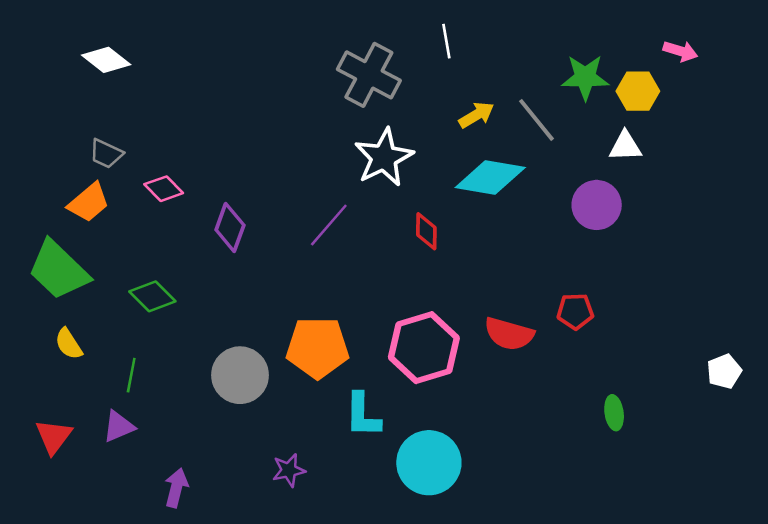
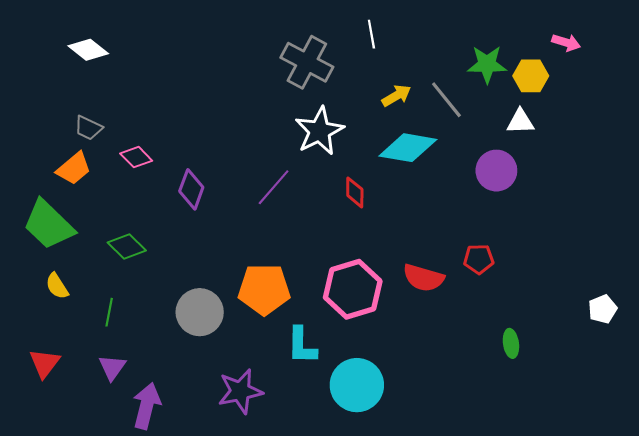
purple triangle: (119, 426) -> (112, 367), moved, turned -32
purple star: (289, 470) -> (240, 391), size x1.6
purple arrow: (176, 488) -> (147, 406), size x1.4

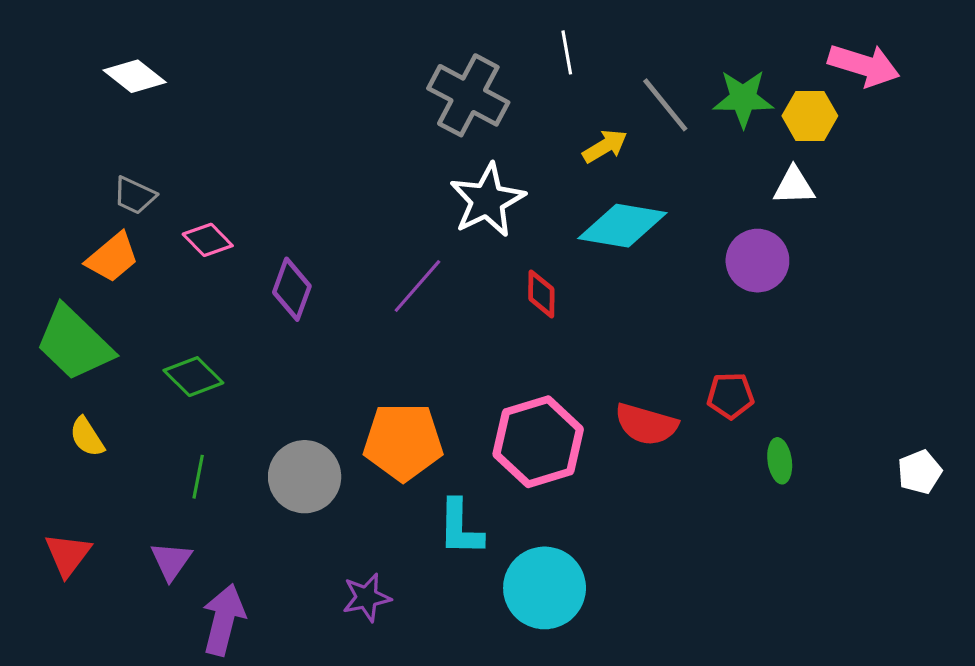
pink arrow: (566, 42) -> (864, 65), size x1.6
gray line: (446, 100) -> (665, 105), moved
green line: (109, 312) -> (198, 477), moved
green ellipse: (511, 343) -> (780, 461), moved
purple star: (240, 391) -> (367, 597), size x0.7

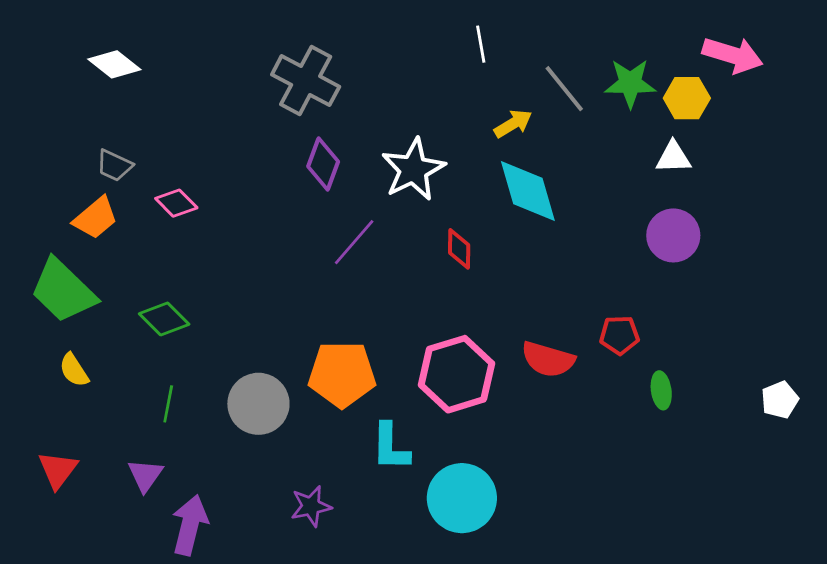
gray cross: (468, 95) -> (306, 81), moved
cyan diamond: (622, 226) -> (528, 191), turned 64
purple circle: (757, 261) -> (673, 235), moved
purple diamond: (292, 289) -> (323, 164), moved

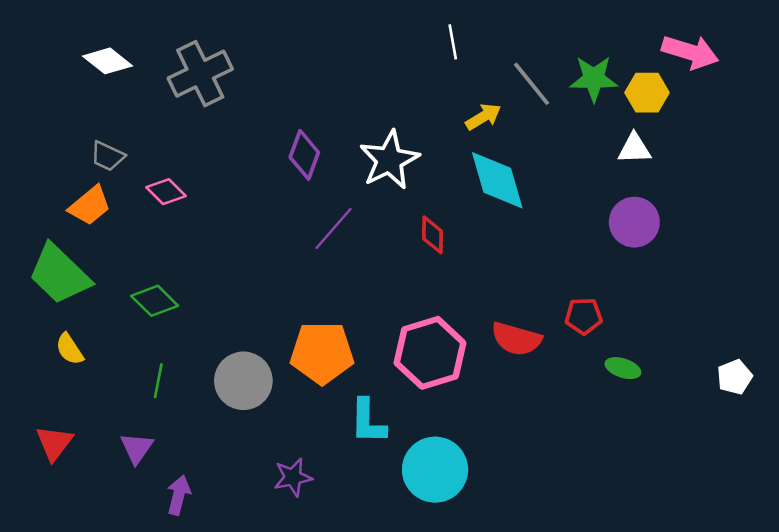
gray cross: (306, 81) -> (200, 74), moved, turned 36
green ellipse: (661, 390) -> (623, 368), turned -64
purple arrow: (190, 525) -> (179, 495), size x0.7

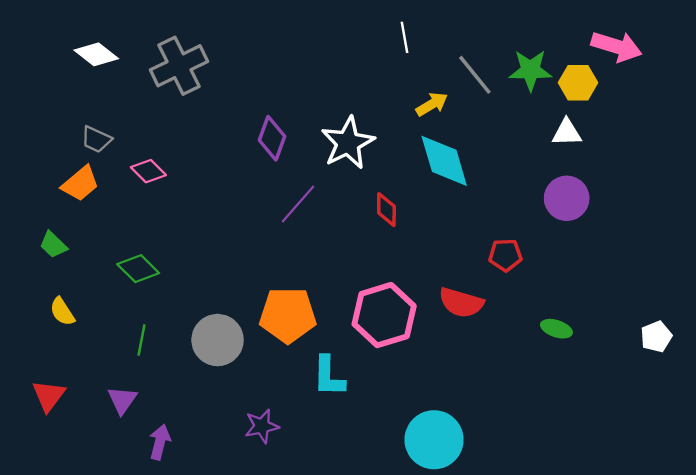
green trapezoid: (59, 274) -> (53, 245), size x0.5
red pentagon: (584, 316) -> (505, 255), moved
cyan circle: (435, 470) -> (434, 440), moved

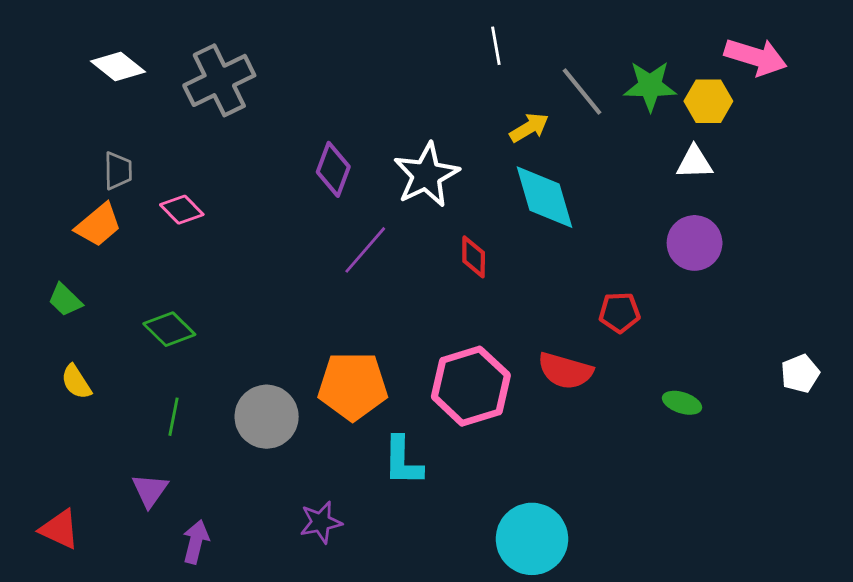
gray trapezoid: (96, 139) -> (118, 171), turned -116
white pentagon: (656, 337) -> (800, 374), moved
red triangle: (49, 396) -> (60, 529), moved, turned -42

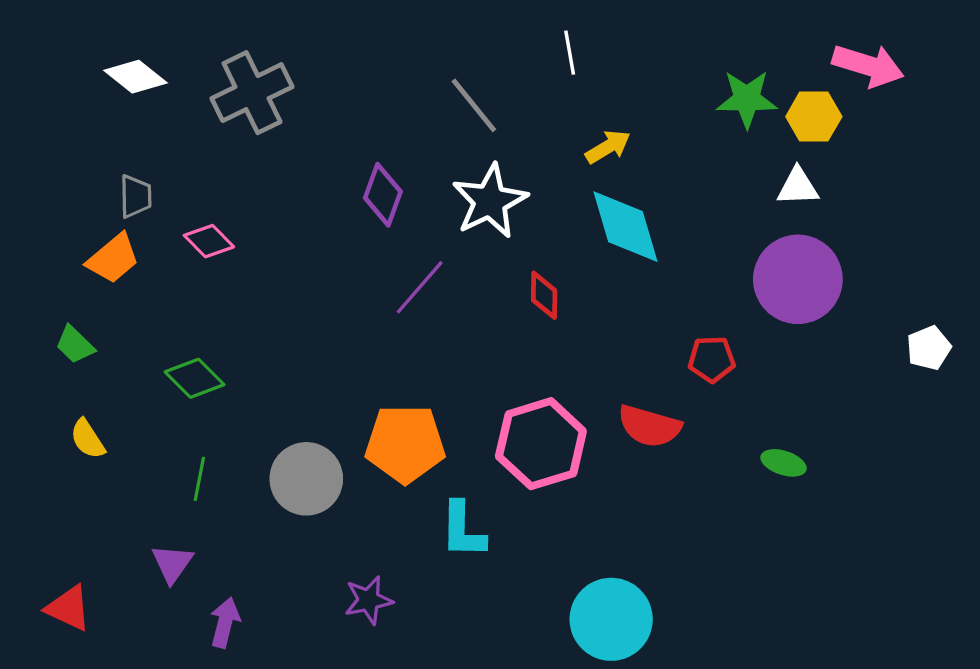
gray line: (582, 92) -> (474, 105), moved
purple circle: (695, 243) -> (798, 279), size x1.4
white pentagon: (800, 374) -> (929, 348), moved

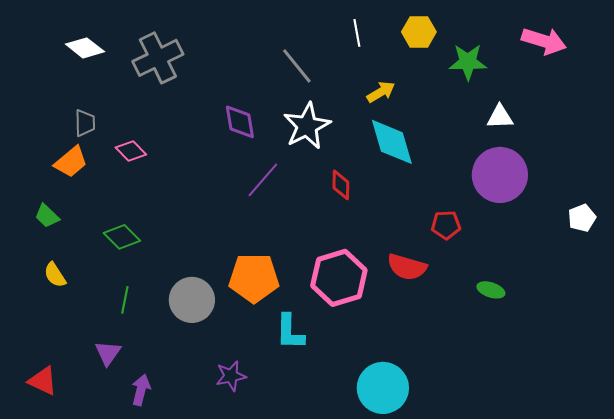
yellow hexagon: (814, 117) -> (419, 32), moved
purple diamond: (383, 195) -> (240, 122), turned -30

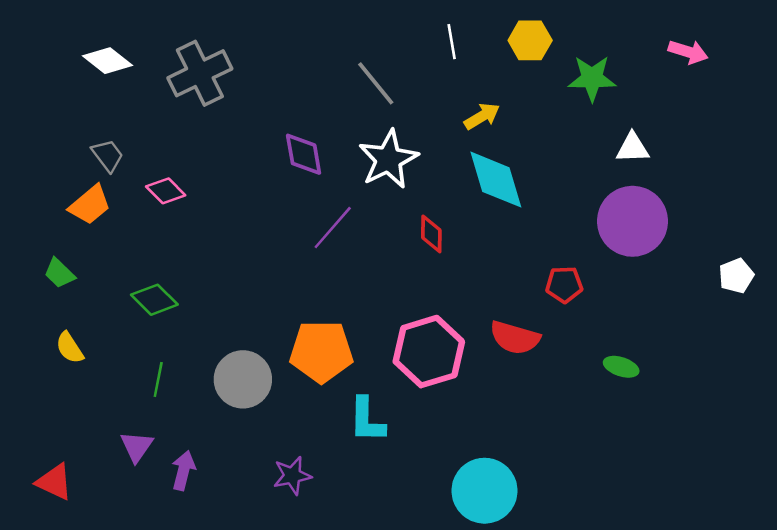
pink arrow: (544, 41) -> (688, 52), size x0.7
gray trapezoid: (85, 123) -> (108, 155), turned -36
purple arrow: (141, 390) -> (183, 470), moved

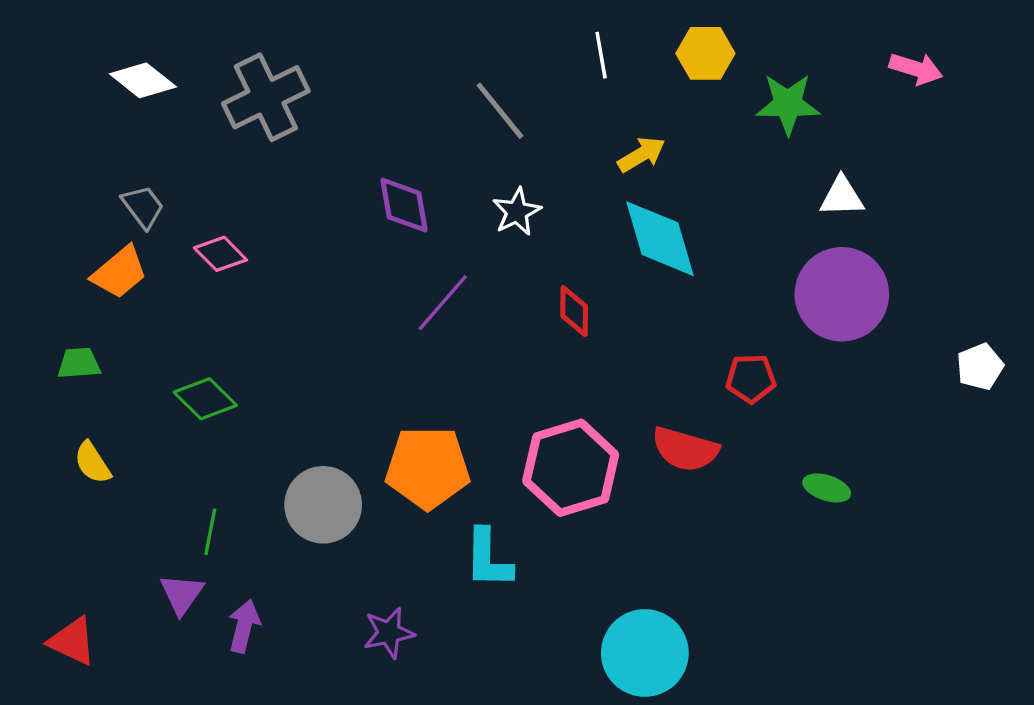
white star: (388, 159) -> (517, 212), size x0.6
green trapezoid: (59, 273) -> (79, 363), turned 132
green line: (158, 379) -> (210, 532), moved

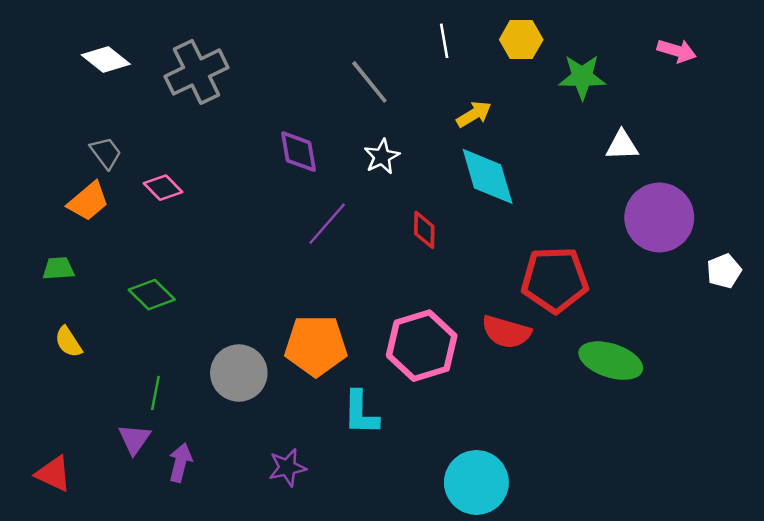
purple circle: (842, 294) -> (659, 217), moved
red pentagon: (751, 378) -> (555, 280), size x1.8
green ellipse: (827, 488) -> (611, 361), size x1.8

